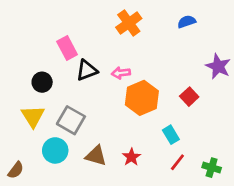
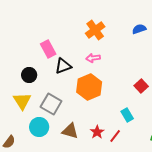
pink arrow: (121, 73) -> (93, 58), moved
orange hexagon: (142, 98) -> (89, 87), moved
red line: (177, 162) -> (115, 136), moved

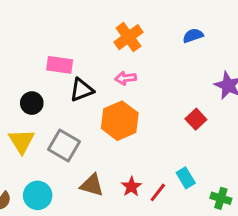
pink rectangle: (48, 49) -> (60, 65), turned -54
cyan rectangle: (127, 115) -> (186, 178), moved
cyan circle: (39, 127) -> (38, 195), moved

